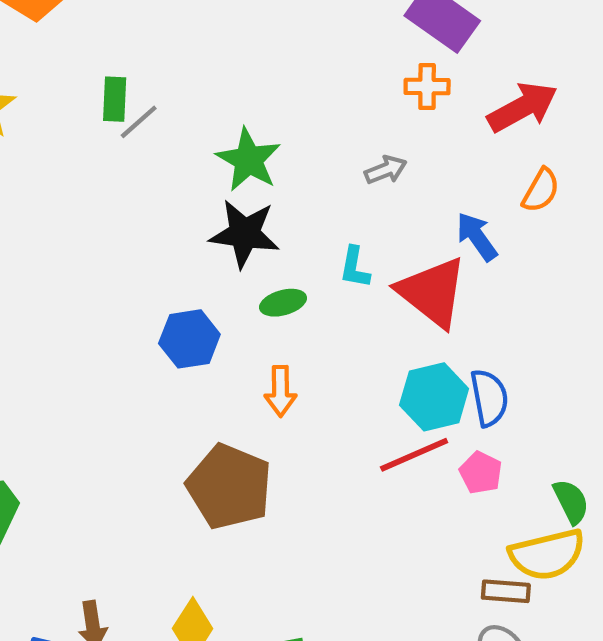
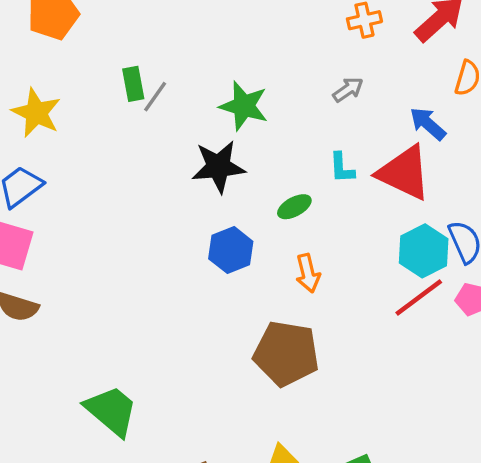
black star: (244, 234) -> (218, 167), moved

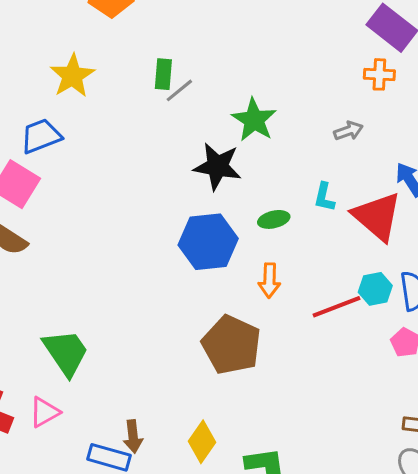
blue hexagon: (231, 250) -> (208, 242), size x1.4
cyan hexagon: (424, 251) -> (375, 289), size x0.7
red line: (419, 297) -> (336, 307), moved

